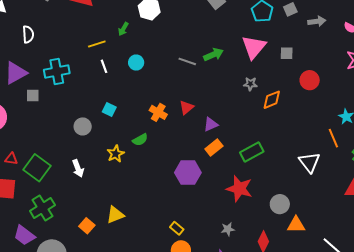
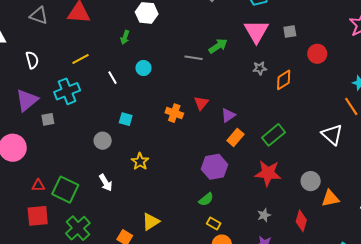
yellow line: (97, 44) -> (81, 59), moved
green semicircle: (140, 140) -> (206, 199), moved

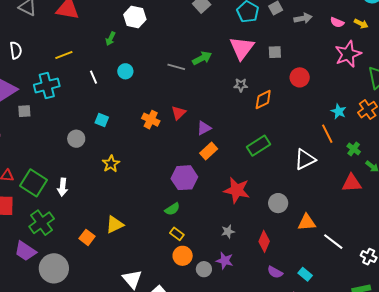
white triangle: (332, 134) -> (305, 159), turned 45
green rectangle: (274, 135) -> (258, 146), moved
white arrow: (106, 183) -> (63, 187), moved, turned 30
orange triangle: (330, 198) -> (307, 222), moved

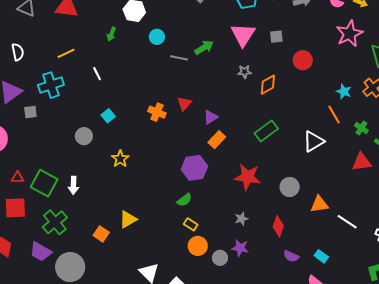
cyan circle: (125, 71) -> (157, 37), moved
cyan square: (102, 120) -> (108, 116), turned 32

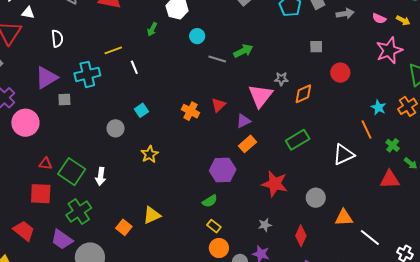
pink triangle: (243, 35) -> (260, 96), moved
yellow line: (66, 53) -> (113, 50), moved

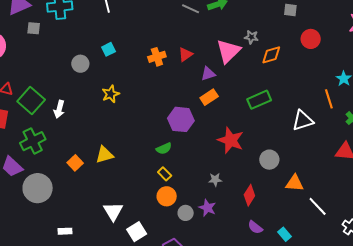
orange cross: (190, 111) -> (157, 57), turned 36

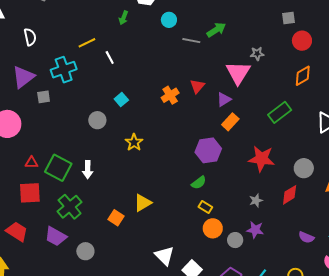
red circle: (311, 39) -> (302, 41), moved
orange diamond: (271, 55) -> (303, 76), moved
gray circle: (38, 188) -> (85, 251), size x0.6
red diamond: (249, 195) -> (290, 195), moved, turned 40

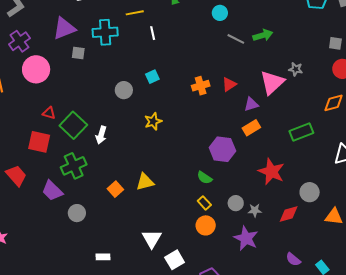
green semicircle: (199, 183) -> (204, 178), turned 56
purple star: (255, 230) -> (246, 238), size x1.4
gray circle: (235, 240) -> (236, 203), moved

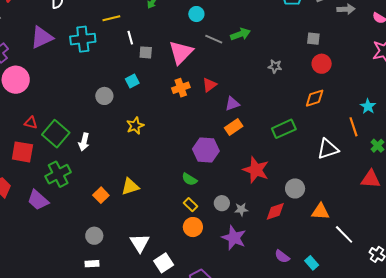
gray square: (78, 53) -> (146, 52), moved
pink triangle: (272, 82) -> (181, 52), moved
gray circle: (77, 213) -> (94, 236), moved

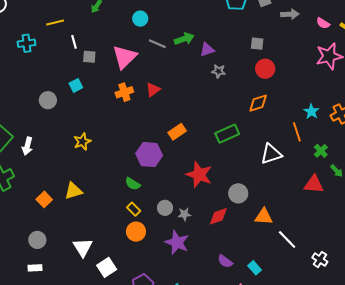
cyan cross: (83, 39) -> (27, 43), size x0.7
purple triangle: (232, 104) -> (207, 50), moved
yellow star: (135, 126) -> (82, 142), moved

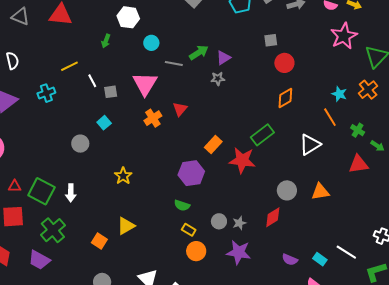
gray star: (219, 71) -> (218, 79), moved
red star: (199, 175) -> (242, 160), moved
orange triangle: (264, 217) -> (320, 192), moved
white line: (287, 240) -> (346, 252), moved

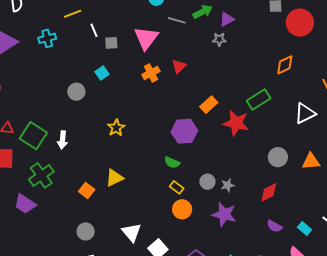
red circle: (284, 63) -> (300, 23), moved, size x1.4
red diamond: (273, 217) -> (269, 192), moved

